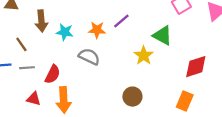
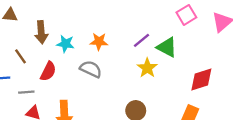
purple line: (121, 21) -> (141, 40), moved
gray line: (27, 68) -> (26, 92), moved
red semicircle: (53, 74) -> (48, 71), moved

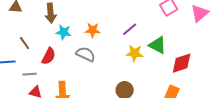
brown arrow: (41, 32) -> (51, 13), moved
green triangle: (167, 47) -> (158, 45), moved
yellow star: (147, 68) -> (135, 53), turned -30

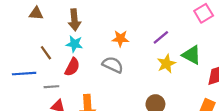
cyan star: (64, 32) -> (74, 44), moved
yellow star: (135, 53) -> (166, 64), turned -30

